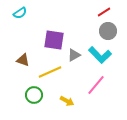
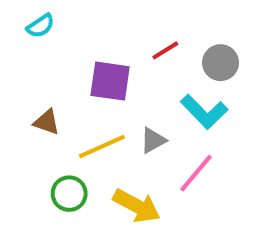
red line: (104, 12) -> (165, 50), moved
gray triangle: (74, 55) -> (153, 140), moved
yellow arrow: (67, 101) -> (137, 206), size x1.6

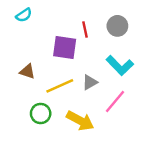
red line: (165, 50) -> (85, 30), moved, turned -70
gray circle: (221, 63) -> (117, 26), moved

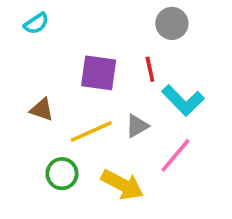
gray circle: (117, 26) -> (172, 23), moved
red line: (85, 30) -> (150, 69), moved

